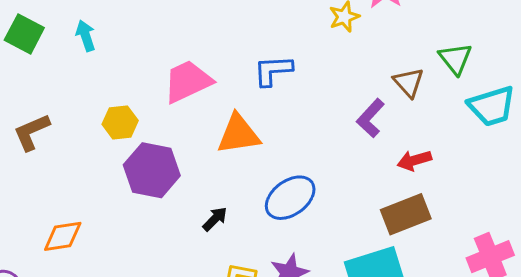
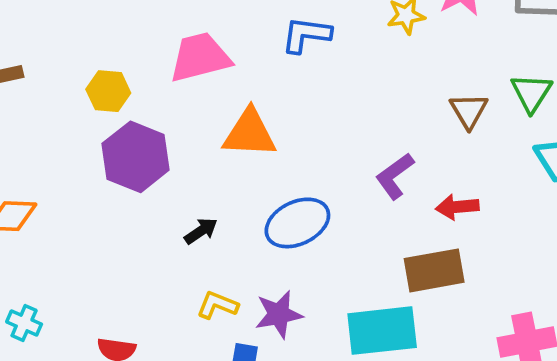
blue L-shape: (273, 70) -> (306, 35), moved
purple L-shape: (370, 118) -> (395, 176), moved

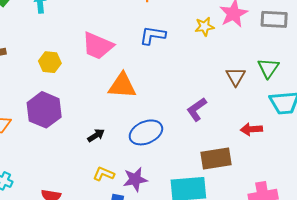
pink trapezoid: (200, 57) -> (98, 46), turned -144
purple hexagon: (136, 157) -> (44, 110), moved
red arrow: (457, 207) -> (251, 129), moved

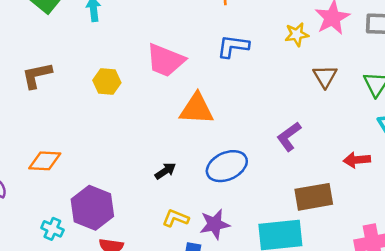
brown triangle: (236, 77) -> (325, 76), moved
purple hexagon: (44, 110) -> (92, 208), moved

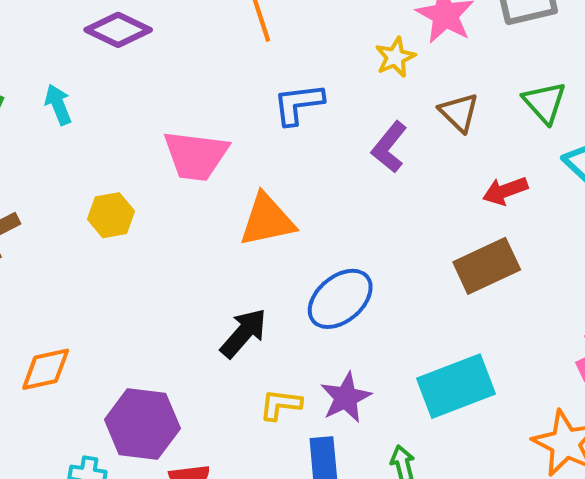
purple L-shape: (289, 137) -> (389, 147), moved
red arrow: (357, 160) -> (505, 191), moved
black arrow: (165, 171) -> (244, 333), size x1.5
brown rectangle: (314, 197) -> (487, 266), moved

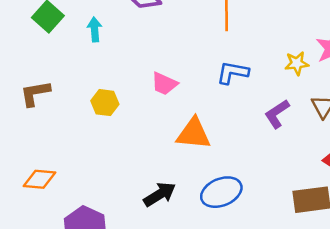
pink trapezoid: (196, 156) -> (164, 84), size x0.7

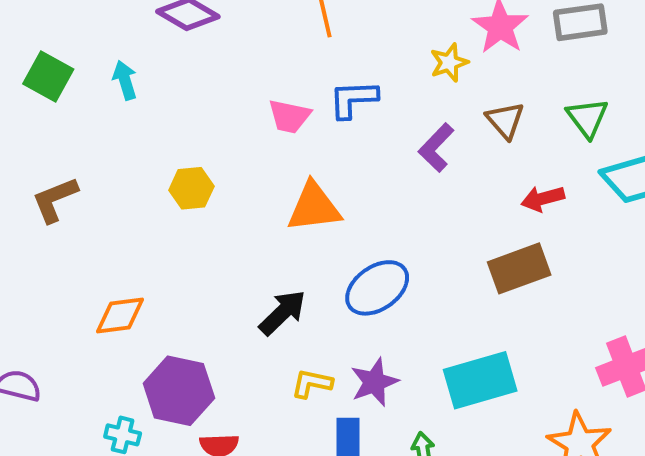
pink trapezoid: (164, 84) -> (289, 116), moved
yellow hexagon: (105, 103) -> (191, 188), moved
orange diamond: (40, 179) -> (120, 316), moved

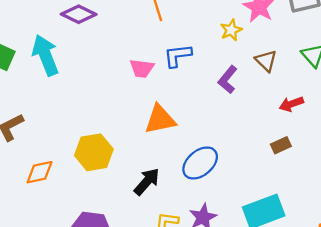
cyan arrow: (125, 80) -> (45, 55), size x1.8
yellow hexagon: (191, 188) -> (94, 152), moved, size x1.5
brown rectangle: (519, 268) -> (281, 145), size x0.6
orange diamond: (120, 316) -> (40, 172), moved

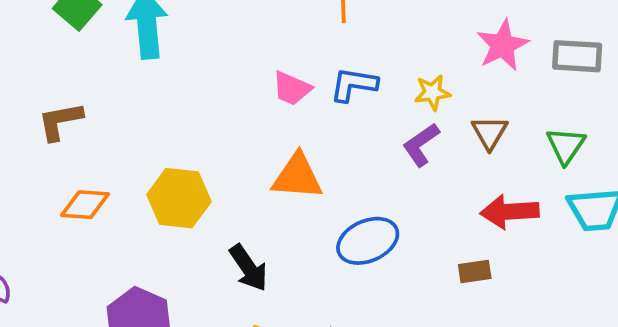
yellow star: (231, 30) -> (432, 92), moved
red arrow: (291, 104) -> (510, 212), size x1.4
blue ellipse: (200, 163) -> (368, 241), moved
black arrow: (147, 182) -> (249, 268), turned 88

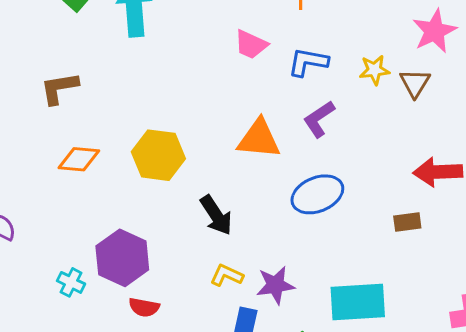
pink trapezoid: (292, 88) -> (251, 45), moved
brown triangle: (490, 133) -> (415, 83), moved
purple L-shape: (421, 145) -> (319, 119), moved

